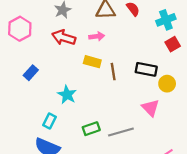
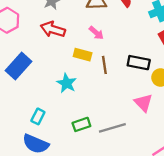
pink arrow: (97, 36) -> (96, 33), moved, turned 48
blue rectangle: (31, 73) -> (18, 66), size x1.6
cyan star: (67, 95) -> (67, 83), moved

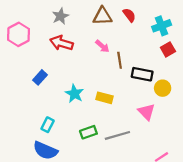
yellow rectangle: (83, 55) -> (105, 98), moved
brown line: (104, 65) -> (120, 60), moved
blue rectangle: (18, 66) -> (40, 77), moved, size x0.6

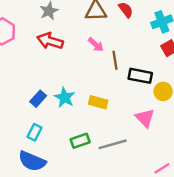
blue rectangle: (40, 77) -> (38, 99), moved

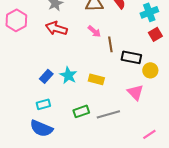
cyan rectangle: (35, 132) -> (43, 104), turned 48

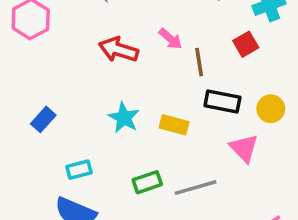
red arrow: (56, 28) -> (118, 50), moved
red square: (155, 34) -> (246, 44), moved
black rectangle: (131, 57) -> (222, 102), moved
blue rectangle: (46, 76) -> (43, 119), moved

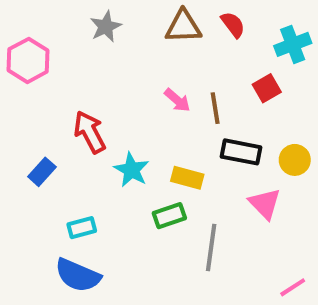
pink arrow: (170, 39) -> (177, 100), moved
red arrow: (118, 50) -> (90, 132), moved, turned 45
green rectangle: (147, 182) -> (169, 216), moved
gray line: (196, 188) -> (211, 247), turned -66

